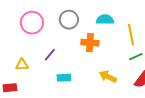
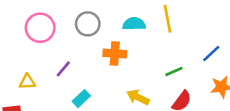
yellow line: (131, 35) -> (167, 19), moved
cyan rectangle: (64, 78) -> (81, 99), turned -40

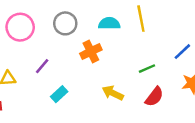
orange cross: (115, 53) -> (91, 52), turned -30

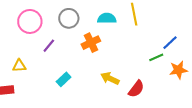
purple line: (42, 66) -> (49, 46), moved
green line: (147, 69) -> (156, 57), moved
red semicircle: (154, 97) -> (136, 89), moved

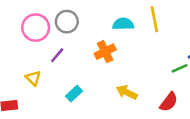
gray circle: (69, 18) -> (67, 22), moved
yellow triangle: (19, 66) -> (33, 78), moved, turned 48
red semicircle: (136, 89) -> (169, 102), moved

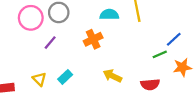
yellow triangle: (33, 78) -> (39, 79), moved
red semicircle: (169, 102) -> (150, 84), turned 48

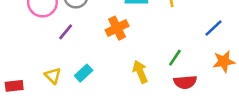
green line: (160, 54) -> (175, 58), moved, turned -32
yellow arrow: (112, 76) -> (140, 72), turned 42

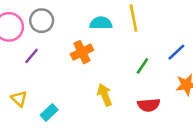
green line: (175, 58) -> (142, 66), moved
cyan rectangle: (84, 73) -> (49, 113), moved

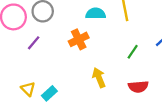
yellow triangle: (19, 99) -> (28, 89), moved

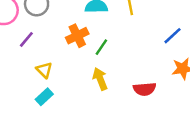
green line: (133, 52) -> (101, 47), moved
yellow triangle: (28, 89) -> (44, 70), moved

